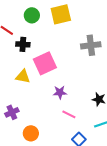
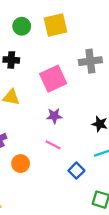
pink square: (45, 63) -> (53, 79), moved
pink line: (69, 114) -> (53, 145), moved

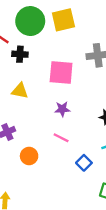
green circle: (22, 26) -> (30, 21), size x1.6
pink square: (53, 79) -> (61, 72), turned 30

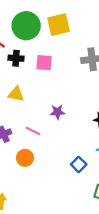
pink square: (61, 72) -> (44, 63), moved, size x0.7
pink line: (61, 138) -> (33, 131), moved

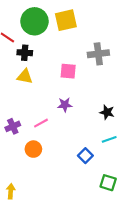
pink square: (44, 63) -> (68, 71), moved
yellow triangle: (16, 94) -> (25, 77), moved
pink line: (33, 131) -> (41, 123), turned -56

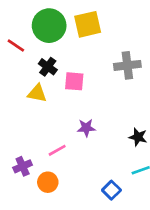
black cross: (25, 53) -> (48, 67), moved, turned 32
pink square: (68, 71) -> (74, 81), moved
purple cross: (13, 126) -> (23, 166), moved

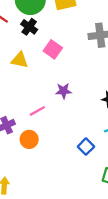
black cross: (48, 67) -> (29, 27), moved
pink square: (74, 81) -> (53, 49), turned 30

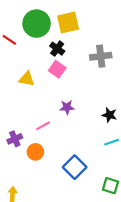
black cross: (29, 27) -> (57, 49), moved
blue square: (86, 147) -> (75, 167), moved, size x1.5

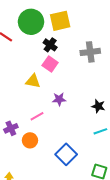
yellow triangle: (27, 79) -> (33, 81), moved

